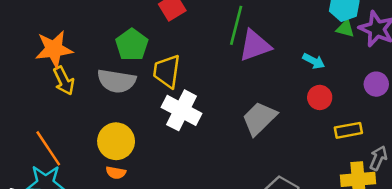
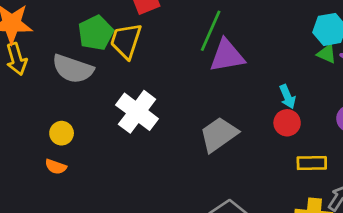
cyan arrow: (314, 61) -> (287, 97), moved, turned 30
yellow trapezoid: (167, 71) -> (126, 41), moved
yellow circle: (116, 141) -> (62, 133), size x0.6

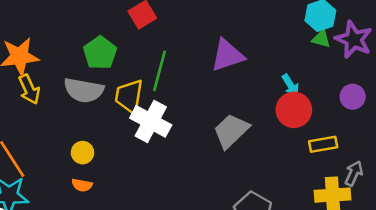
green line: (211, 31) -> (159, 71), moved
yellow trapezoid: (126, 41) -> (129, 96), moved
red circle: (287, 123) -> (294, 110), size x1.4

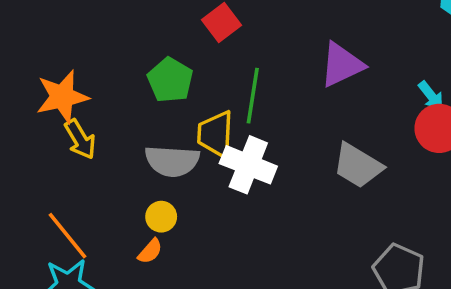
gray semicircle: (84, 90) -> (172, 161), moved
gray trapezoid: (231, 131) -> (358, 166), turned -99
orange semicircle: (82, 185) -> (150, 251), moved, turned -54

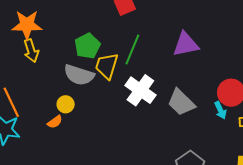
green pentagon: (170, 80) -> (87, 46), moved
cyan arrow: (431, 96) -> (220, 110), moved
white cross: (248, 165) -> (140, 90), moved

